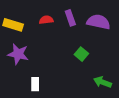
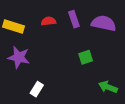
green square: (81, 54) -> (86, 57), turned 32
white rectangle: (35, 84) -> (37, 89), turned 32

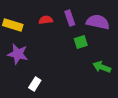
green square: (86, 57) -> (81, 42), moved
green arrow: (108, 87) -> (102, 67), moved

